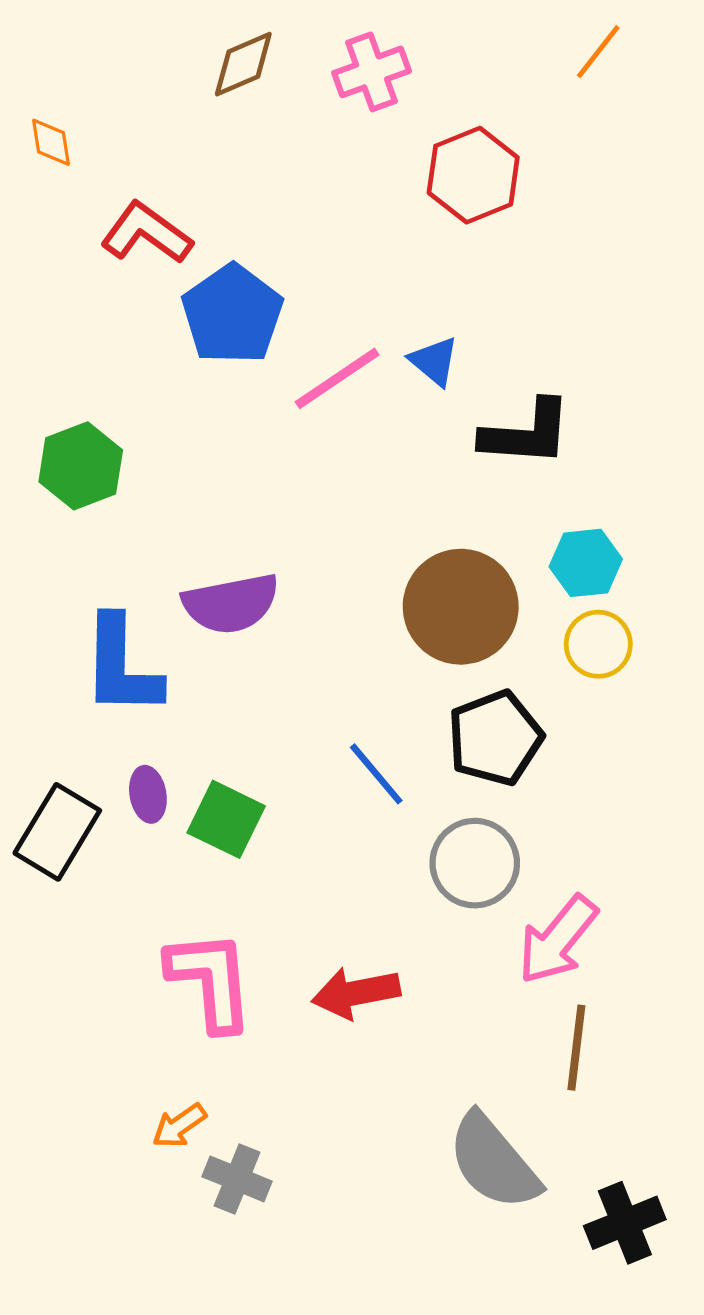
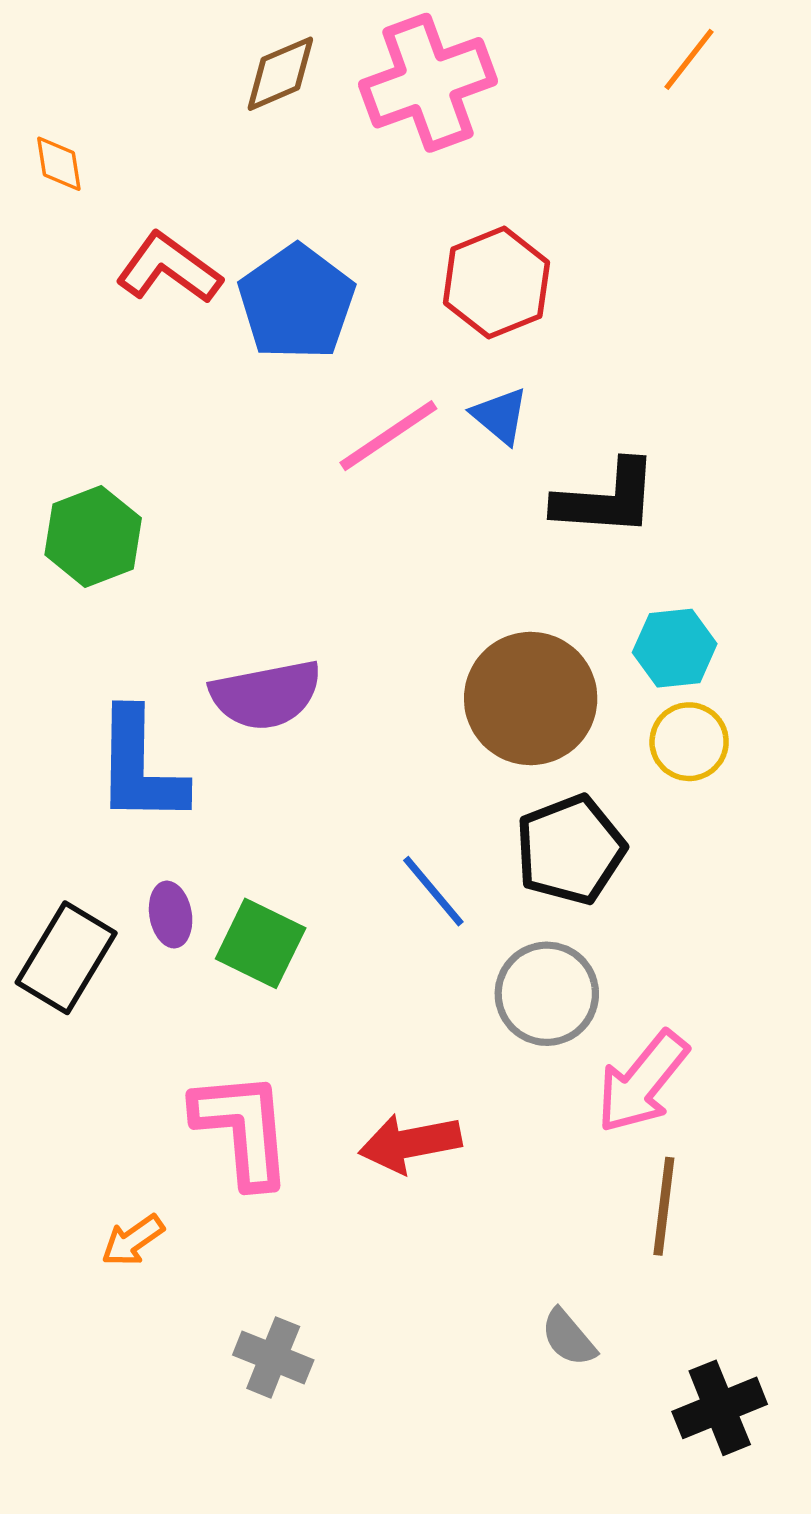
pink cross: (372, 72) -> (428, 83), size x1.5
red hexagon: (473, 175) -> (496, 283), moved
blue pentagon: (232, 314) -> (297, 302), moved
orange arrow: (179, 1126) -> (133, 1240), moved
gray semicircle: (494, 1162) -> (568, 1338), size x0.5

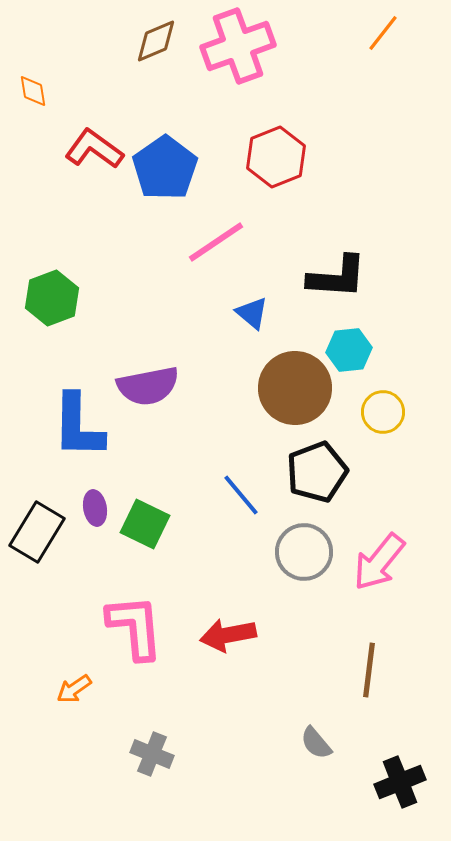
blue triangle: (500, 416) -> (252, 313), moved
cyan hexagon: (675, 648) -> (349, 350), moved
pink arrow: (642, 1082) -> (379, 562), moved

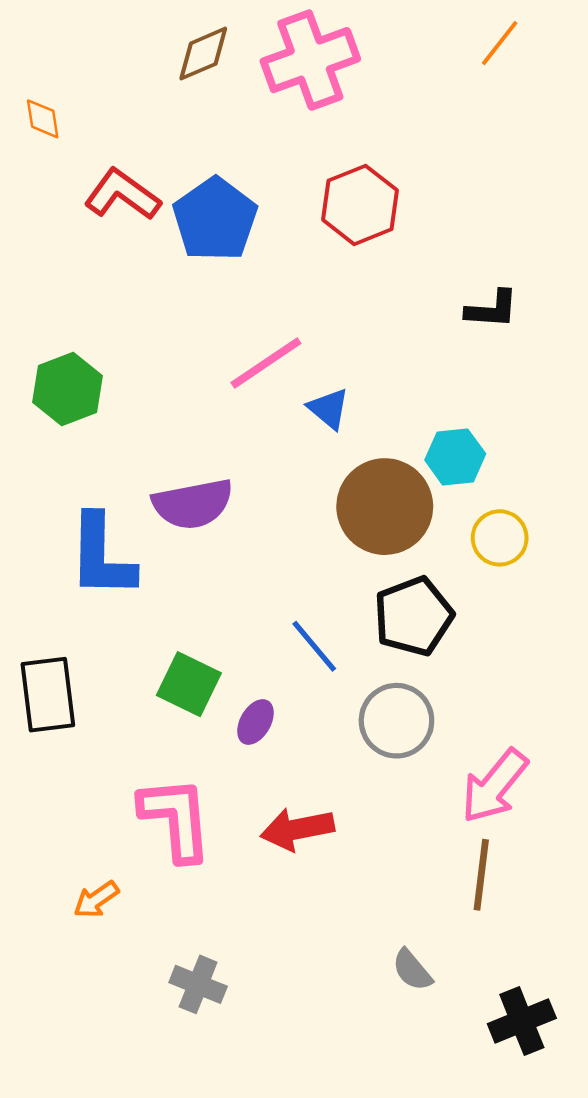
pink line: (216, 242) -> (266, 363), moved
black L-shape: (337, 277) -> (492, 309), moved, size x0.7
purple ellipse: (95, 508) -> (255, 722), moved, turned 40
black rectangle: (37, 532) -> (48, 695), turned -38
pink arrow: (379, 562) -> (494, 786), moved

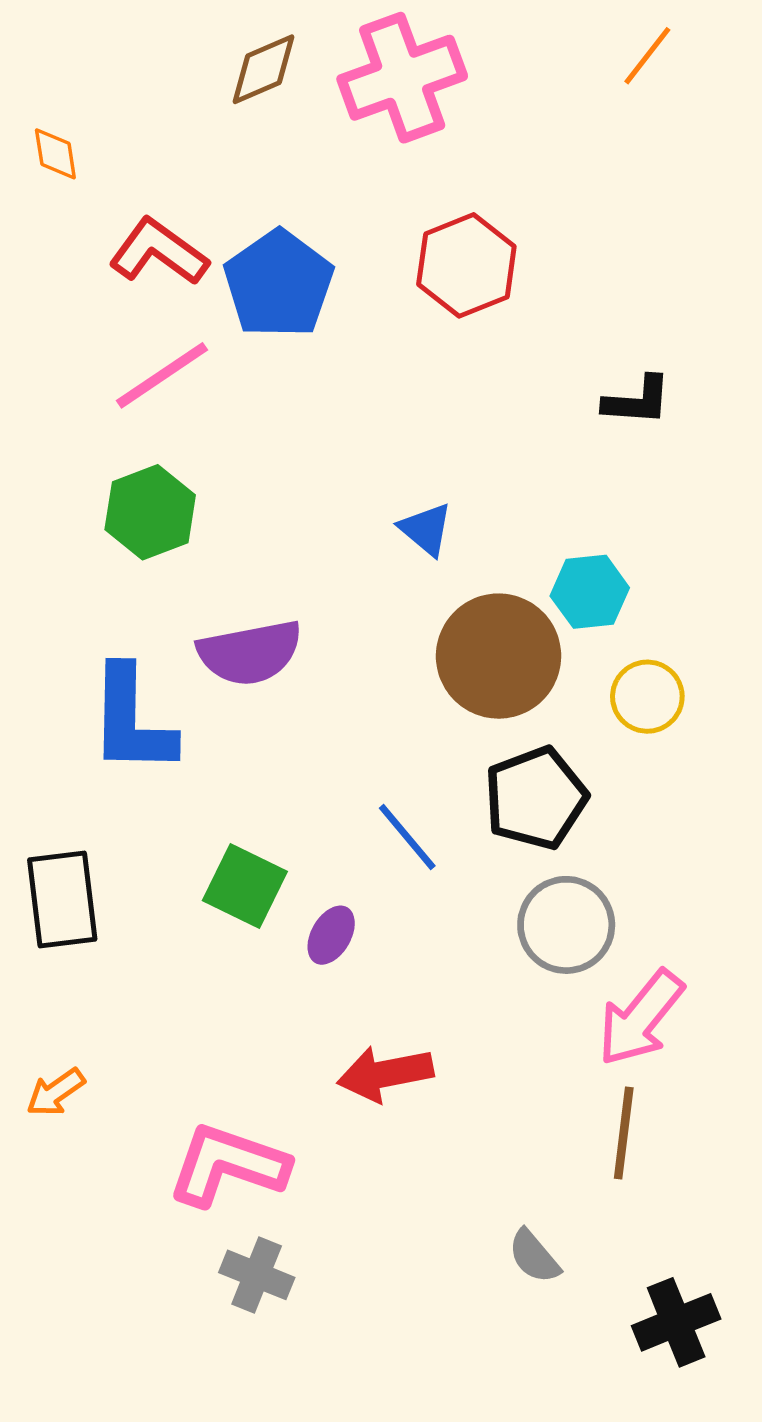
pink line: (266, 363) -> (162, 375), moved
green hexagon: (67, 389) -> (150, 512), moved
gray circle: (396, 721) -> (566, 925), moved
pink L-shape: (176, 819) -> (228, 1165), moved, turned -66
orange arrow: (96, 900) -> (55, 1092), moved

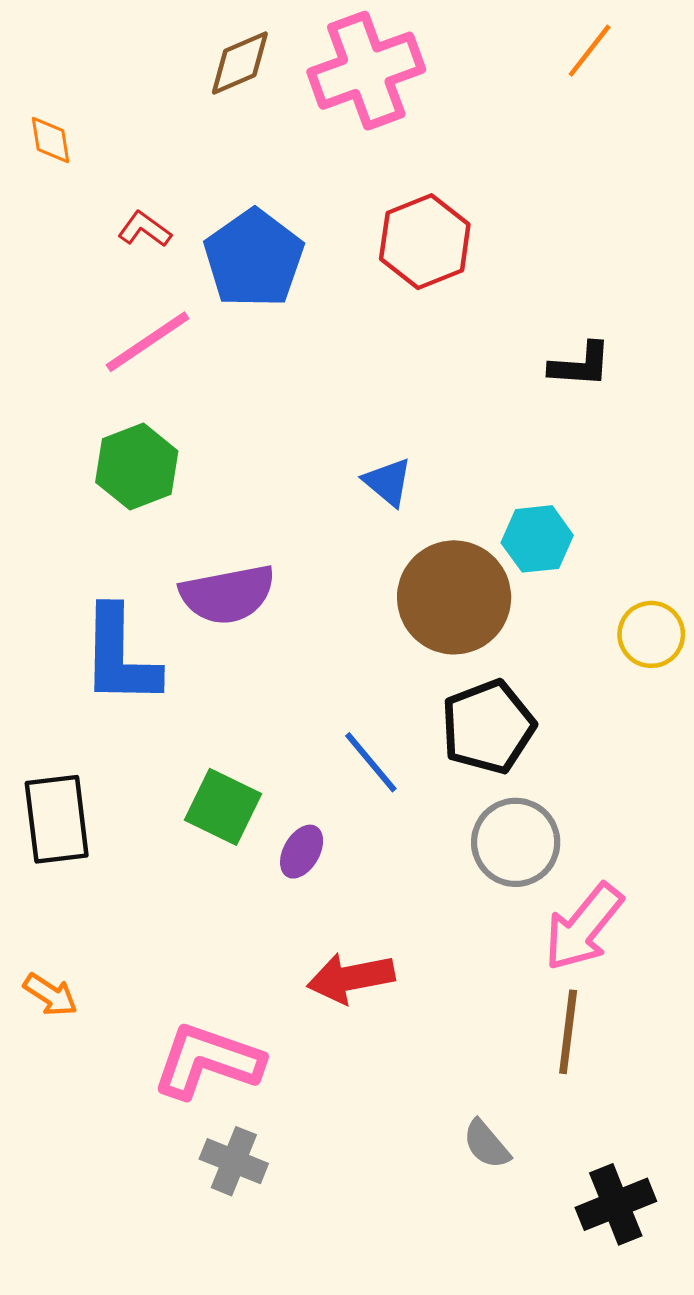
red L-shape: (159, 252) -> (144, 229), size x0.6
yellow circle: (647, 697) -> (651, 634), moved
orange arrow: (55, 1092) -> (50, 995), turned -112

